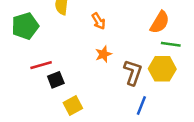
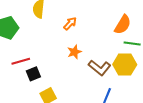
orange arrow: (99, 21) -> (70, 24), turned -104
brown L-shape: (133, 72) -> (100, 68), turned 110

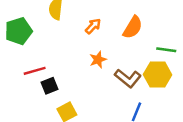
orange semicircle: (123, 25) -> (133, 27), moved

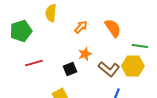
orange semicircle: (133, 27) -> (113, 28), turned -66
black square: (50, 86) -> (70, 69), moved

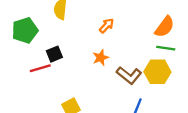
orange arrow: (81, 27) -> (107, 26), moved
orange semicircle: (113, 28) -> (165, 27), moved, turned 72
black square: (70, 69) -> (54, 54), moved

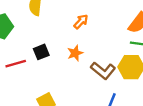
black square: (54, 54) -> (41, 52), moved

